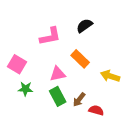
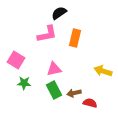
black semicircle: (84, 26) -> (59, 13), moved
orange rectangle: (80, 59) -> (75, 38), moved, turned 60
brown arrow: (79, 100) -> (74, 93), turned 40

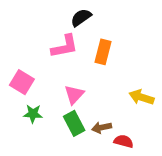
pink triangle: (54, 69) -> (74, 94), turned -35

